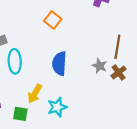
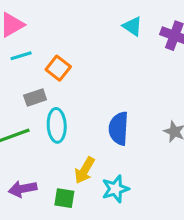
orange square: (53, 20) -> (58, 68), moved

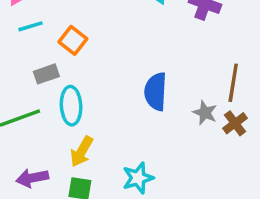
blue semicircle: (119, 128) -> (156, 92), moved
yellow arrow: (85, 170) -> (82, 151), moved

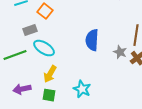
cyan ellipse: (71, 106) -> (44, 48), turned -55
cyan star: (138, 178) -> (82, 89), turned -30

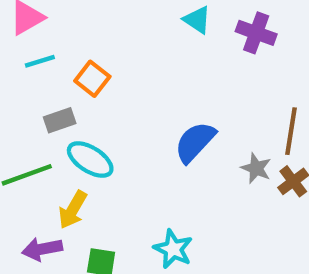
blue semicircle: (92, 40) -> (195, 142), turned 40
yellow arrow: (50, 74) -> (73, 210), moved

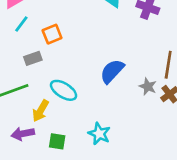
cyan line: (40, 61) -> (21, 24), turned -36
orange square: (92, 79) -> (52, 34), turned 30
cyan ellipse: (90, 160) -> (64, 90), moved

